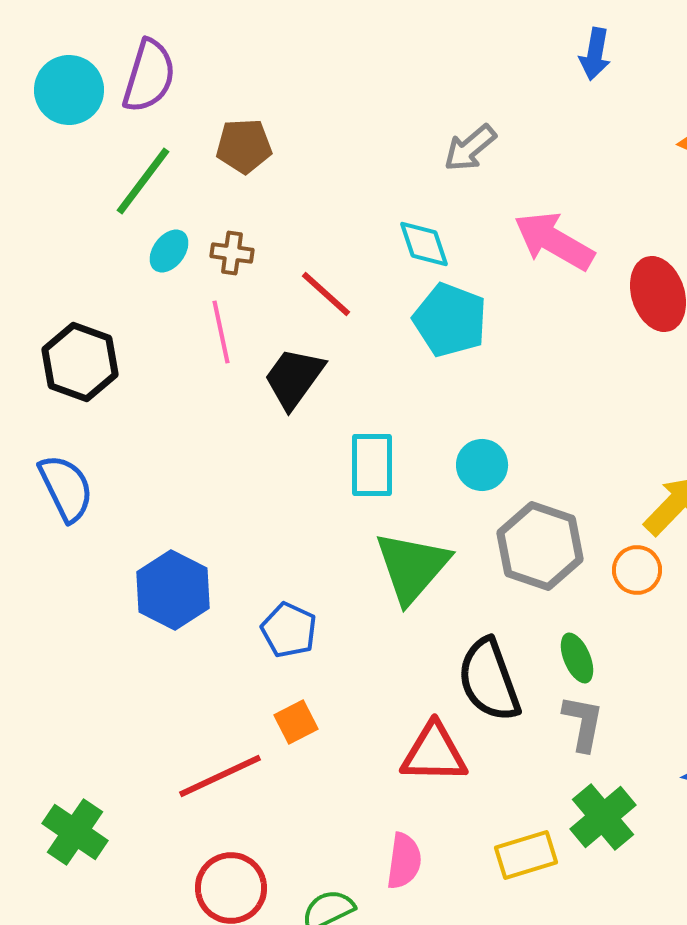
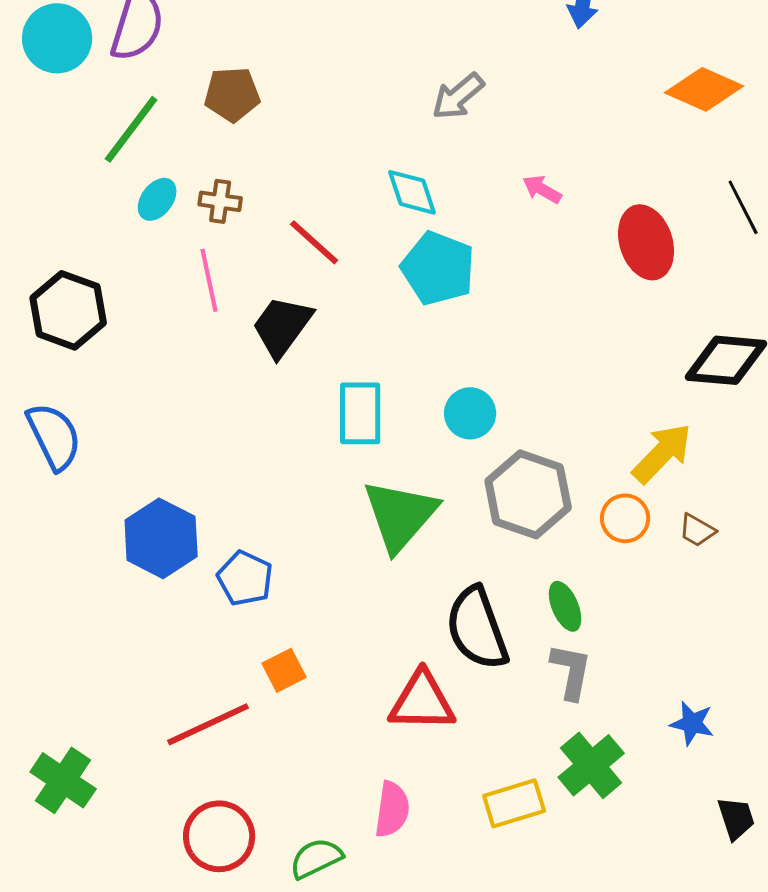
pink arrow: (554, 241) -> (542, 189), size x0.5
blue pentagon: (289, 630) -> (245, 578), moved

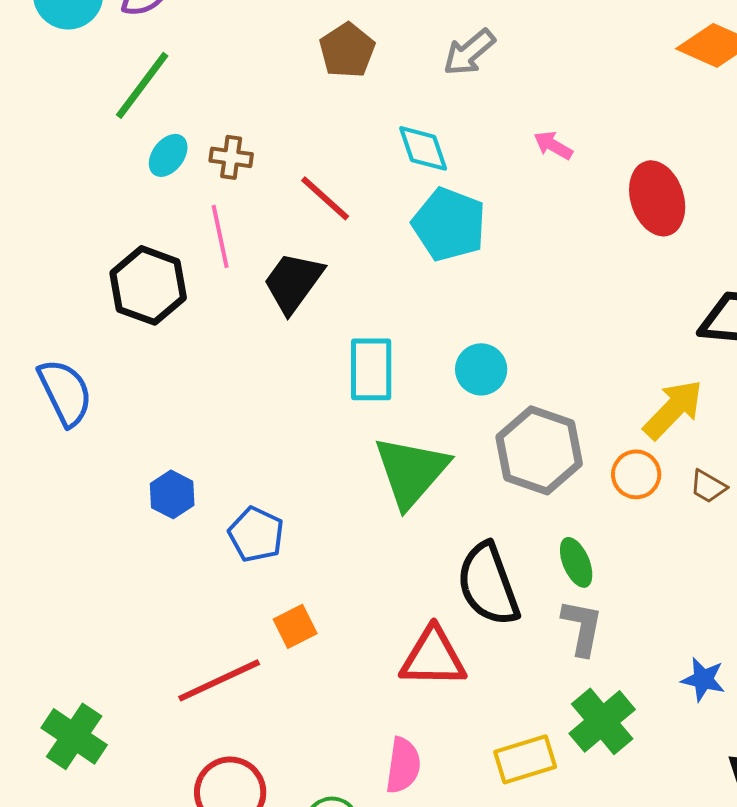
brown pentagon: (232, 94) -> (347, 50), moved, turned -30
black hexagon: (68, 310) -> (148, 285), moved
blue hexagon: (161, 538) -> (172, 494), size x0.6

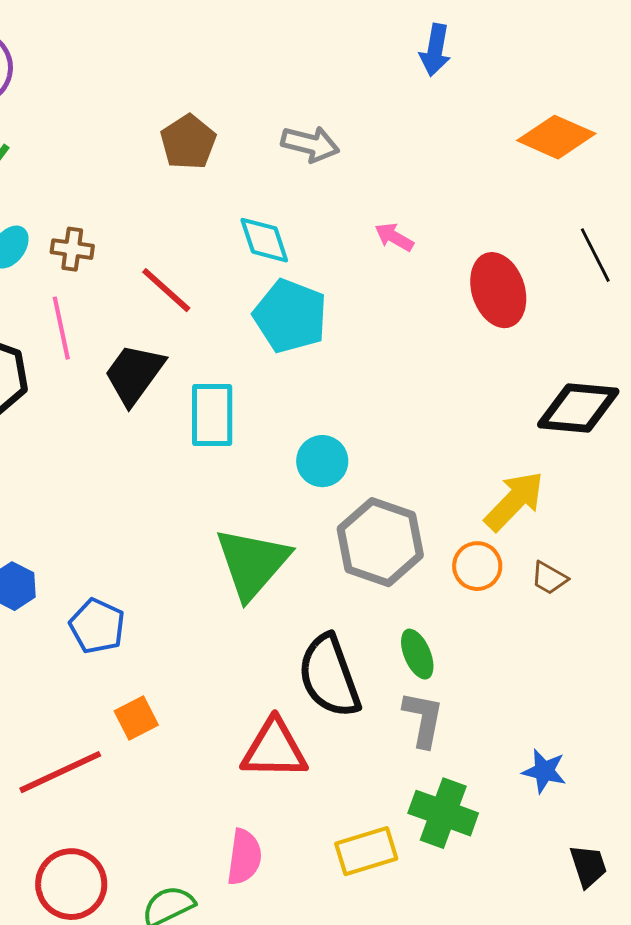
gray arrow: (469, 52) -> (310, 144), turned -126
cyan rectangle: (371, 369) -> (212, 415), moved
green cross: (602, 721) -> (443, 813), turned -30

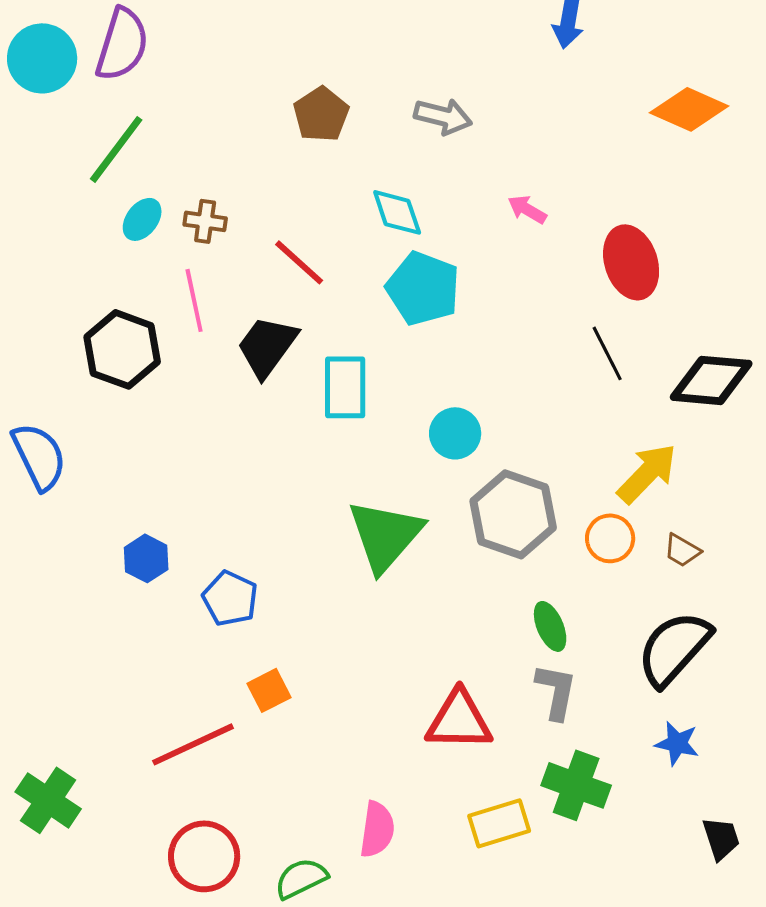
black line: (595, 255) -> (607, 353), moved
black semicircle: (329, 676) -> (674, 648), moved, turned 62
red triangle: (274, 749) -> (459, 720), moved

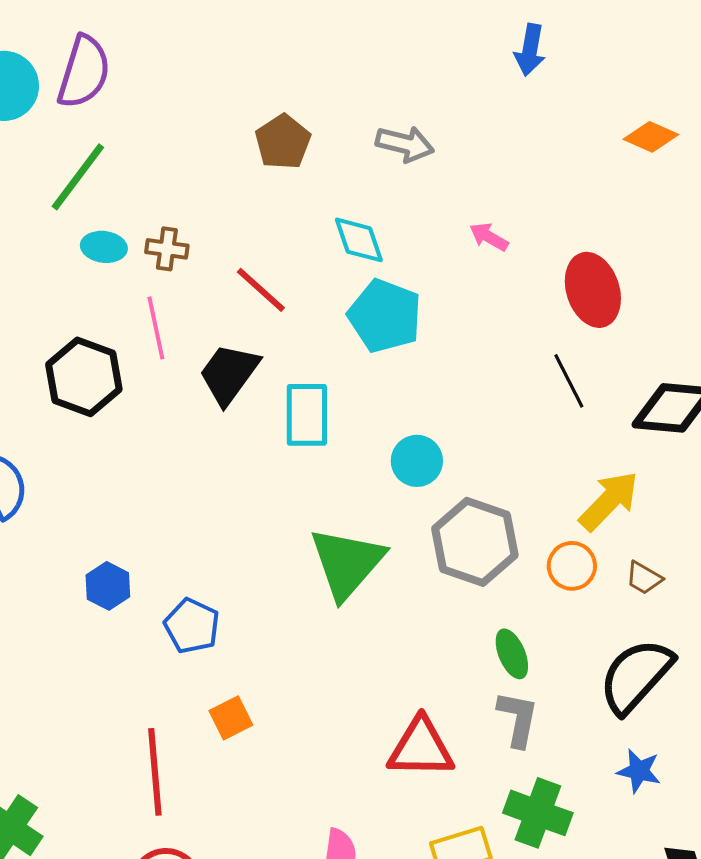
orange diamond: (689, 109) -> (651, 137), size x0.7
cyan ellipse: (142, 219) -> (104, 247), turned 60
red line: (193, 744) -> (155, 772), turned -70

